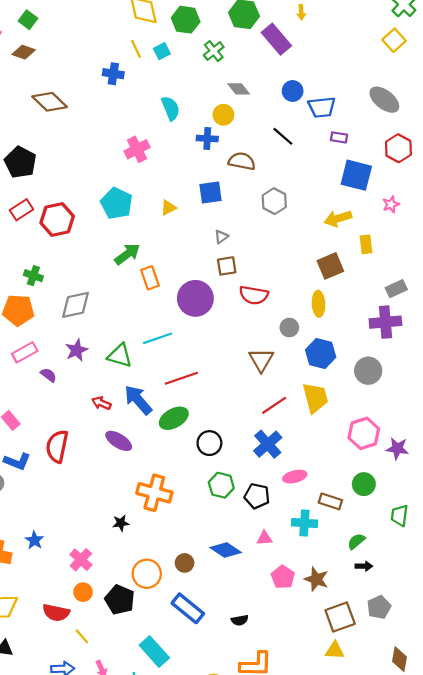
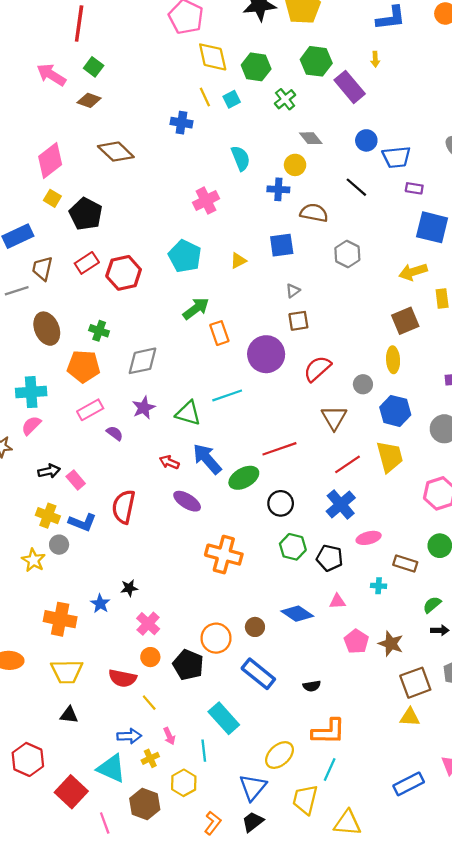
red semicircle: (254, 295) -> (317, 369), moved, turned 128
red line: (181, 378) -> (279, 449), moved
black star: (121, 523) -> (129, 588), moved
cyan cross: (304, 523) -> (379, 586), size x0.6

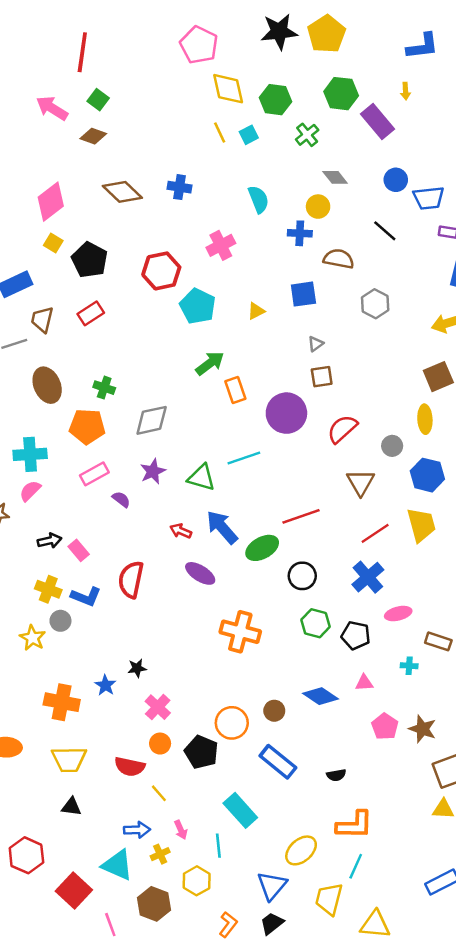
blue cross: (181, 123) -> (180, 187), moved
red hexagon: (124, 273) -> (161, 271), moved

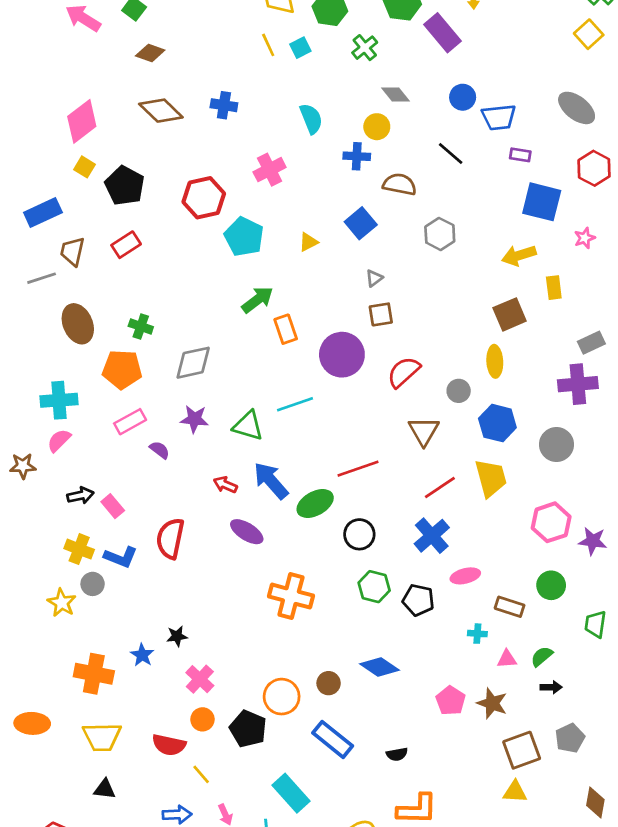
brown diamond: (93, 136) -> (150, 53), moved
blue square: (303, 294) -> (361, 223), turned -32
purple star: (153, 471) -> (194, 419), turned 30
pink triangle: (364, 683) -> (507, 659), moved

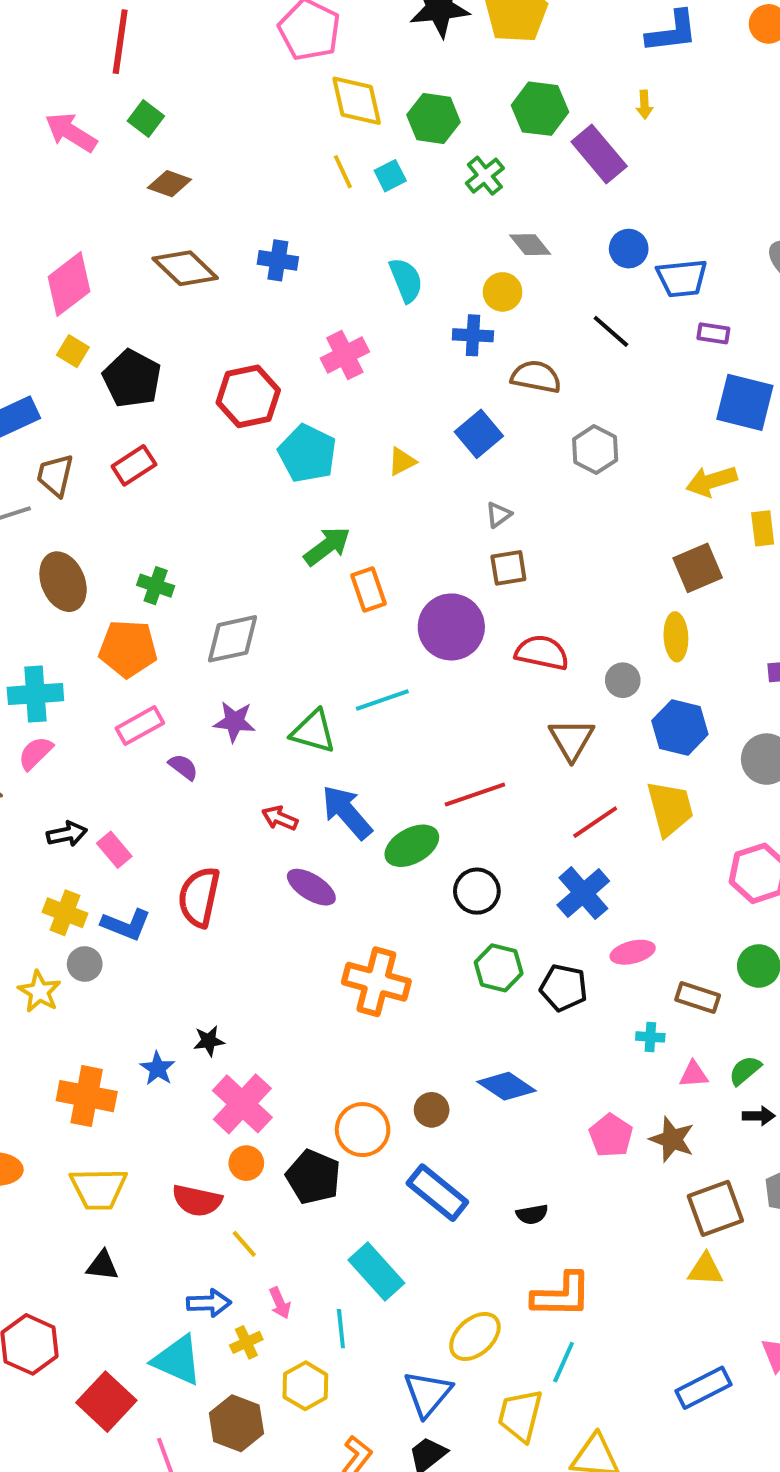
red semicircle: (404, 372) -> (542, 653), turned 54
pink cross: (200, 679) -> (242, 1104), size x1.4

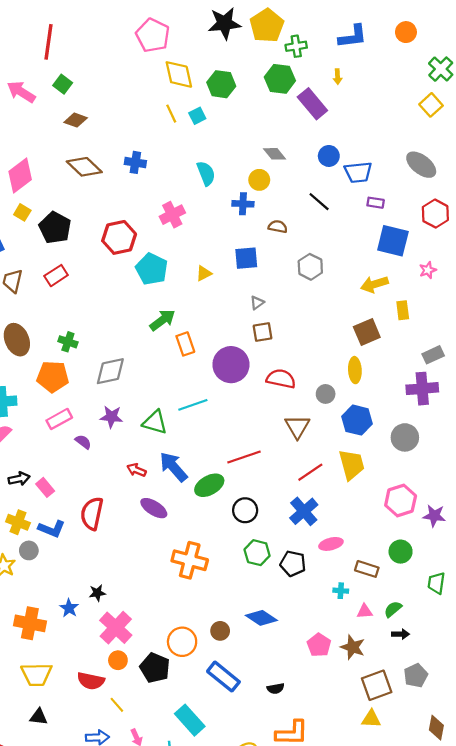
green cross: (485, 176) -> (296, 46), moved, turned 30
brown semicircle: (536, 377) -> (278, 227), size x0.7
blue square: (479, 434) -> (246, 258), turned 35

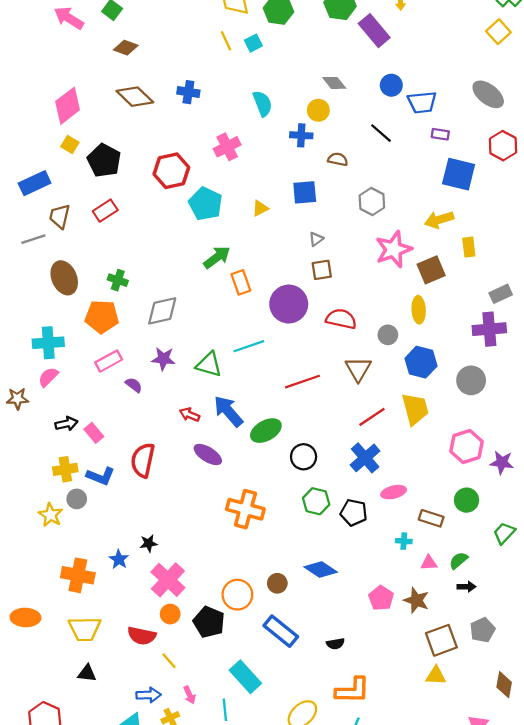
pink star: (428, 270) -> (394, 249), moved, size x2.0
red line: (244, 457) -> (302, 382), moved
yellow cross: (18, 522) -> (65, 469), turned -30
green trapezoid: (436, 583) -> (504, 533), turned 35

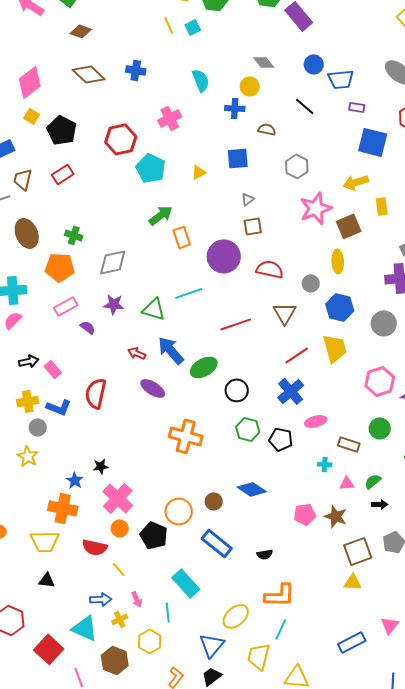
yellow star: (51, 515) -> (28, 456), moved
orange cross: (78, 575) -> (63, 508), moved
pink pentagon: (381, 598) -> (305, 514), turned 30

